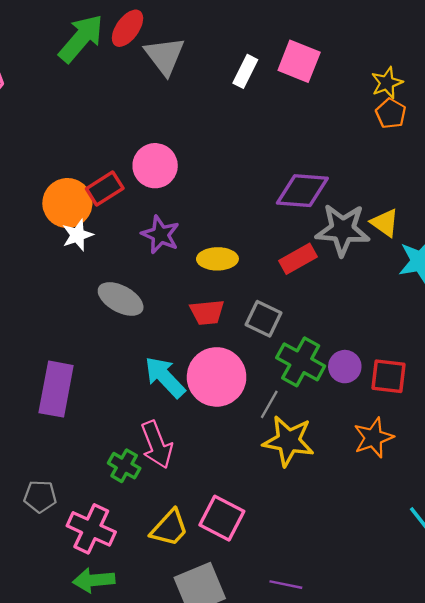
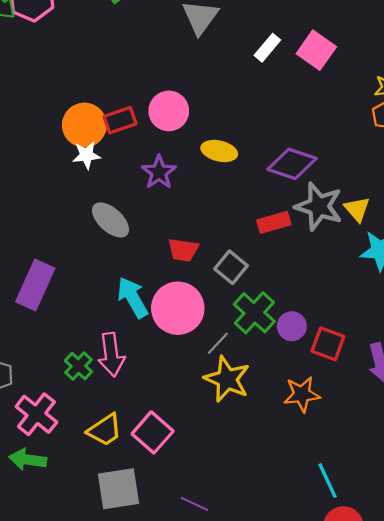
yellow ellipse: (217, 259) -> (219, 151), moved

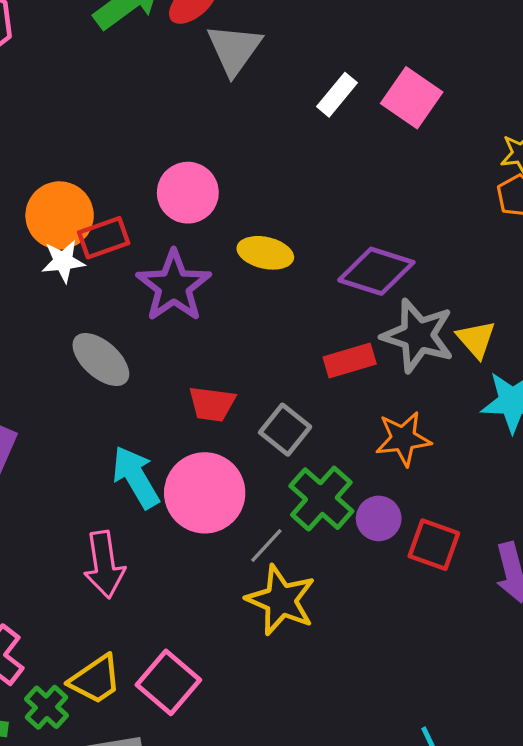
red rectangle: (120, 120) -> (104, 238), moved
purple star: (159, 172) -> (174, 286), size x1.4
green cross: (78, 366) -> (46, 707), moved
orange star: (302, 394) -> (403, 439), moved

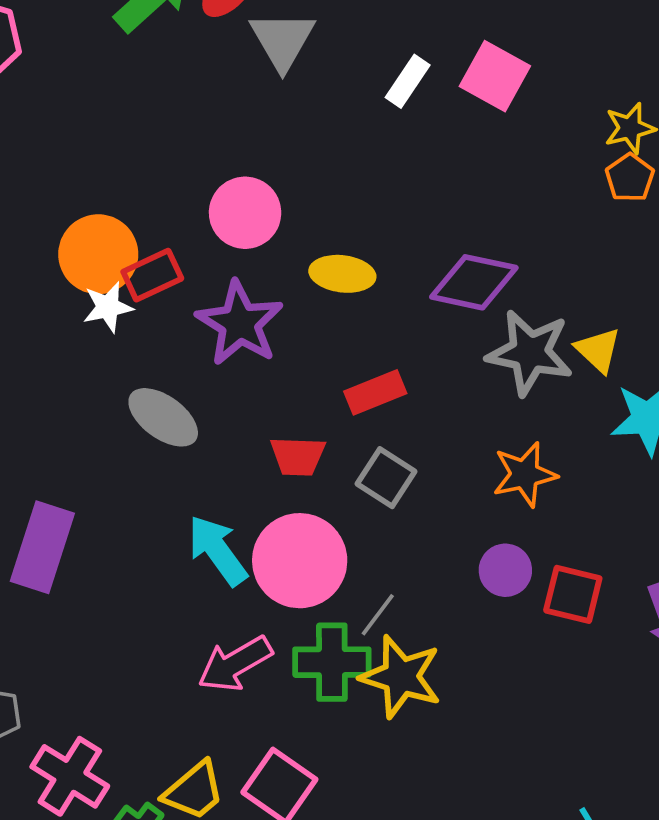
red rectangle: (350, 361) -> (375, 392), moved
green cross: (321, 499) -> (332, 662), moved, turned -36
pink arrow: (104, 565) -> (235, 664), moved, turned 74

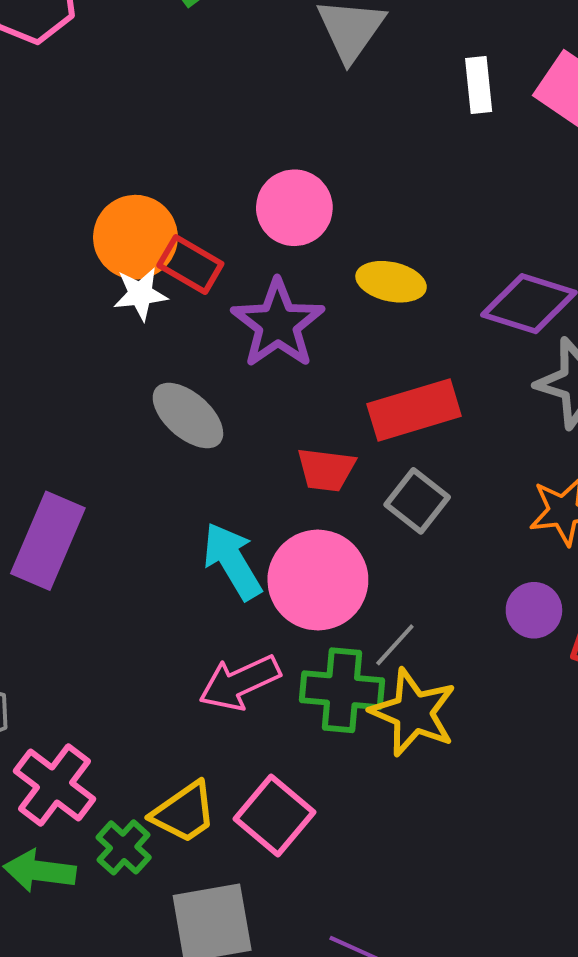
white rectangle: (408, 81) -> (479, 85), turned -45
red rectangle: (152, 275) -> (190, 264), turned 50
red rectangle: (375, 392) -> (414, 410), size x1.4

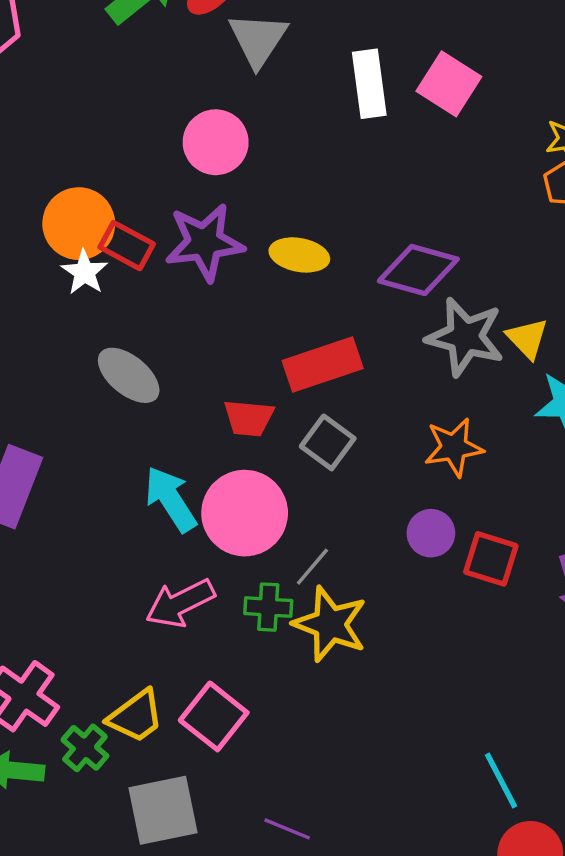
white rectangle: (479, 85) -> (369, 84), size x1.4
pink circle: (294, 208) -> (216, 142), moved
white star: (140, 294) -> (84, 272), turned -30
purple star: (278, 324) -> (205, 242), moved, turned 30
green cross: (342, 690) -> (268, 607), size x0.7

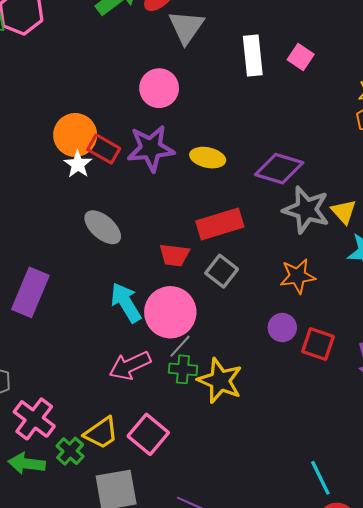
pink square: (449, 84) -> (301, 57), size x0.7
gray line: (312, 567) -> (180, 346), moved

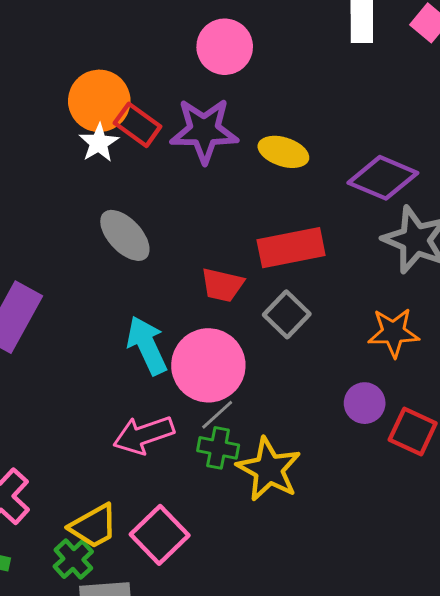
green cross: (70, 451) -> (73, 559), moved

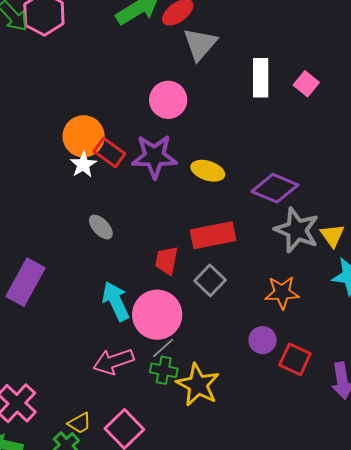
gray ellipse: (125, 235) -> (101, 227), size x0.7
red trapezoid: (222, 285) -> (167, 260), turned 88
yellow trapezoid: (93, 526) -> (80, 423), size x0.7

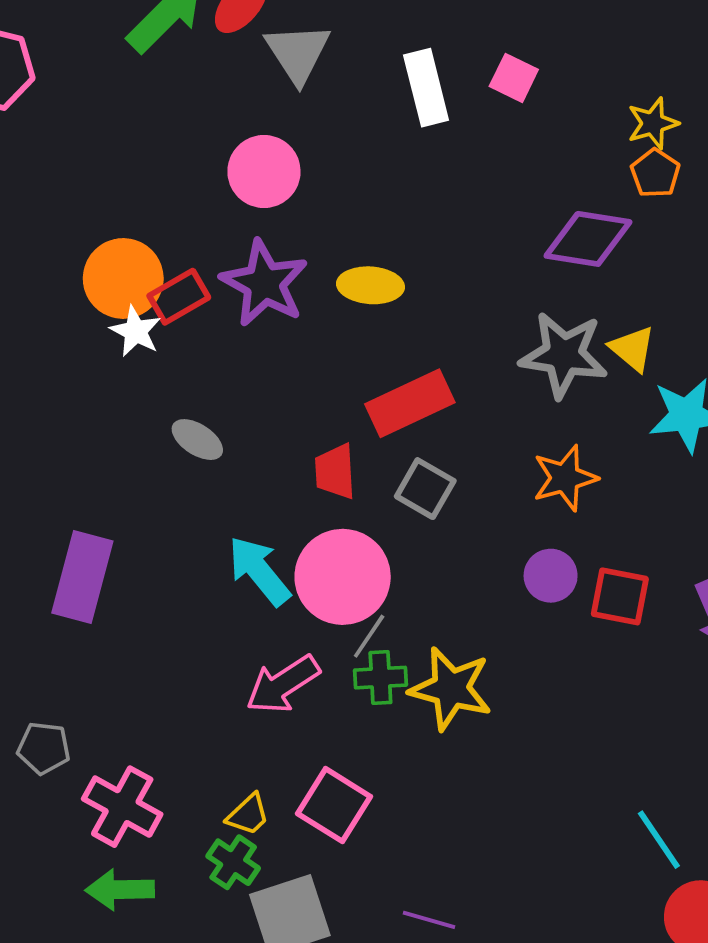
red rectangle: (109, 152) -> (179, 297), turned -52
purple star: (154, 156) -> (264, 283), turned -30
purple diamond: (275, 188) -> (588, 239), moved

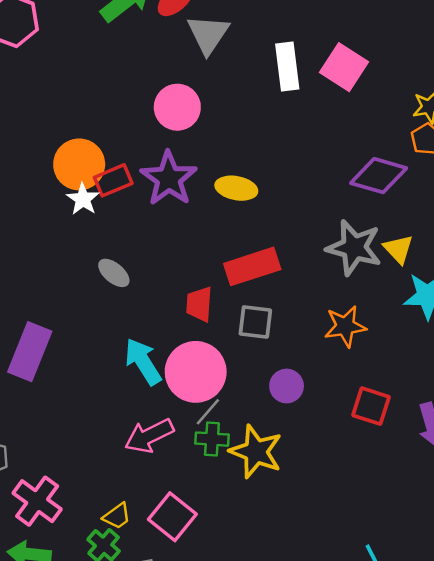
pink square: (514, 78) -> (344, 67), size x1.5
gray square: (425, 489) -> (255, 322), turned -30
purple circle: (551, 576) -> (287, 386), moved

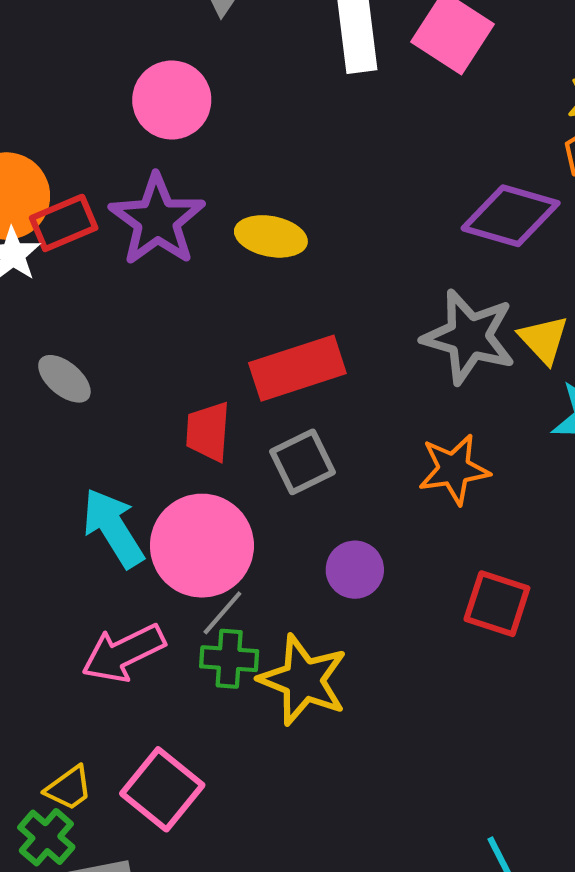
gray square: (255, 322) -> (302, 462), turned -33

